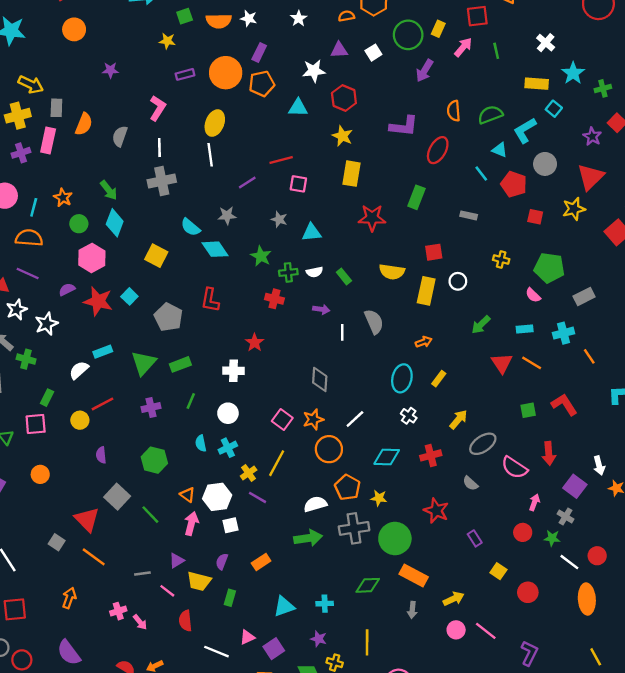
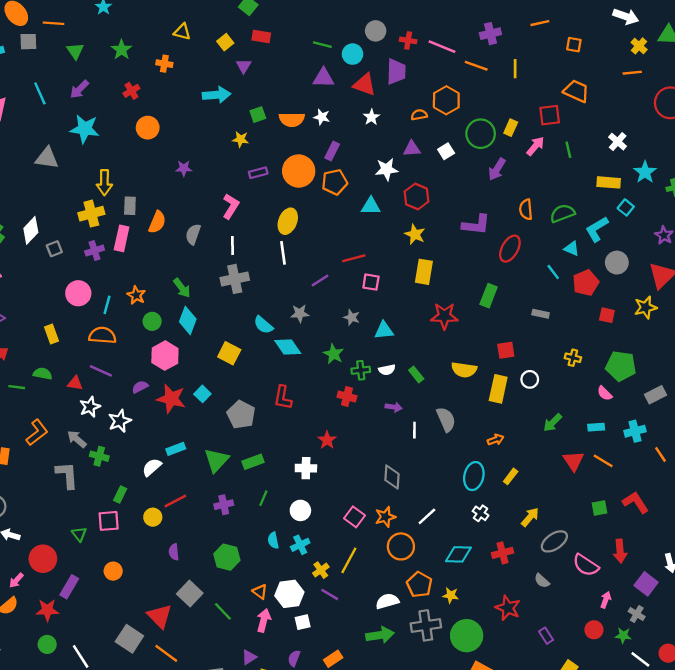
yellow arrow: (31, 85) -> (104, 183), turned 65
red pentagon: (514, 184) -> (586, 283), turned 30
gray square: (57, 542) -> (129, 639), size x1.6

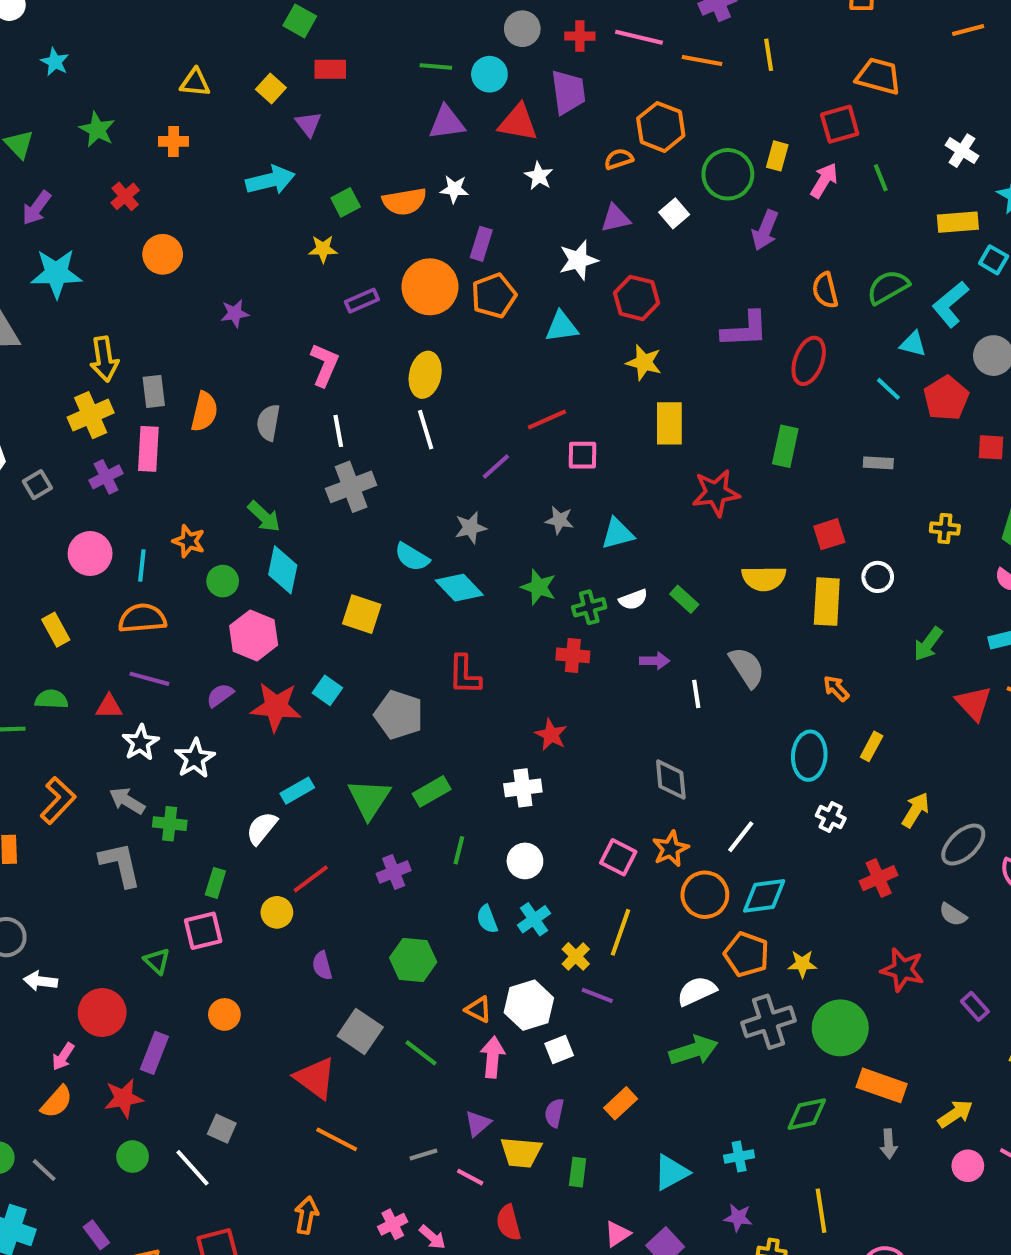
orange arrow: (496, 440) -> (836, 688), turned -105
cyan diamond: (458, 554) -> (764, 896), moved
gray square: (129, 639) -> (222, 1129), moved, size x0.6

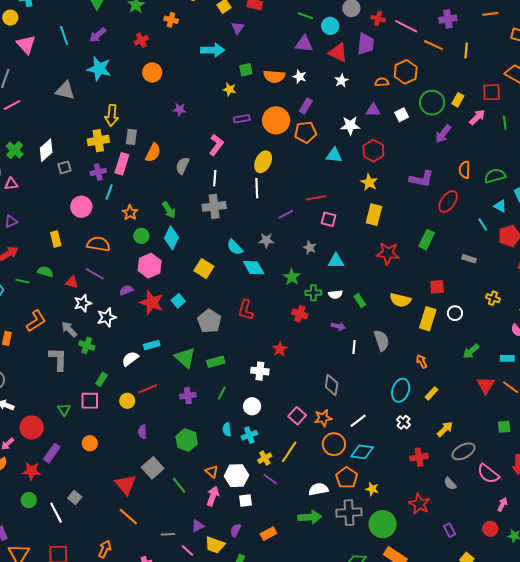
cyan line: (142, 565) -> (109, 192), moved
green triangle: (369, 799) -> (185, 358), turned -35

